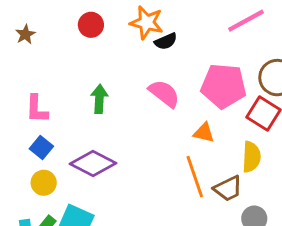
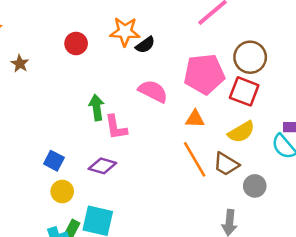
pink L-shape: (37, 109) -> (116, 127), moved
yellow semicircle: (251, 157) -> (241, 132), turned 68
purple diamond: (93, 164) -> (102, 166), size x0.7
brown trapezoid: (228, 189) -> (226, 164), turned 68

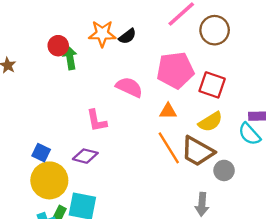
black semicircle: (145, 45) -> (127, 36), moved
brown circle: (250, 57) -> (215, 30), moved
green arrow: (97, 107) -> (70, 58), moved
brown trapezoid: (226, 164) -> (198, 151), size x1.4
yellow circle: (62, 191) -> (49, 180), size x1.8

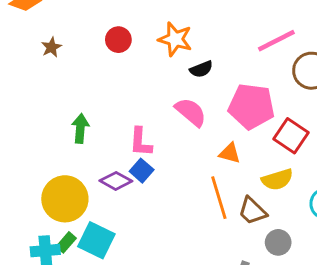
black semicircle: (127, 36) -> (201, 69), moved
green arrow: (70, 58) -> (80, 128), moved
brown trapezoid: (198, 151) -> (252, 211), size x0.7
blue square: (41, 153) -> (142, 171), moved

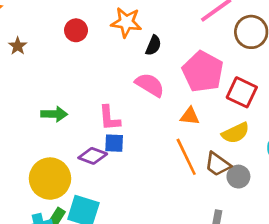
black semicircle: (201, 69) -> (153, 45), turned -36
pink pentagon: (251, 106) -> (203, 72), turned 30
green arrow: (80, 128) -> (54, 114), turned 95
blue square: (142, 171) -> (114, 143), turned -30
gray circle: (278, 242) -> (238, 177), moved

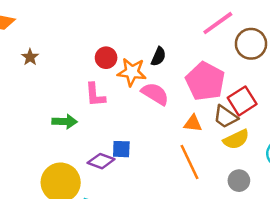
orange star: (126, 22) -> (132, 72), moved
red circle: (76, 30) -> (106, 58), moved
red square: (242, 92) -> (242, 101), turned 32
pink L-shape: (109, 118) -> (95, 95), moved
brown trapezoid: (218, 164) -> (226, 117), moved

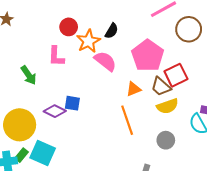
orange star: (132, 72) -> (88, 41), turned 30
green arrow: (65, 122) -> (29, 75), turned 48
orange triangle: (193, 123) -> (134, 89), turned -35

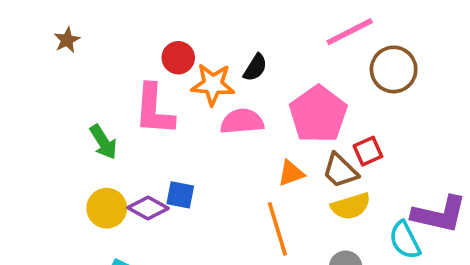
orange star: (88, 41) -> (213, 84), turned 30
pink L-shape: (56, 56) -> (154, 110), size x1.4
pink semicircle: (105, 61) -> (242, 121), turned -45
red square: (176, 75) -> (368, 151), size x0.7
yellow circle: (20, 125) -> (107, 208), moved, size x0.7

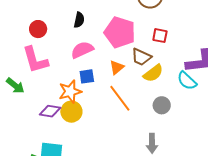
orange star: (213, 84) -> (70, 92), moved
red square: (368, 151) -> (160, 36), moved, turned -35
blue square: (180, 195) -> (87, 76), moved
yellow circle: (107, 208) -> (71, 112), moved

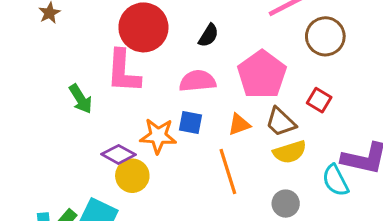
red circle: (38, 29) -> (143, 27), size x1.8
yellow circle: (71, 112) -> (132, 176), moved

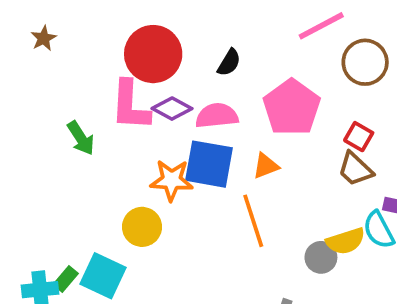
blue square: (190, 122) -> (209, 164), size x1.8
brown trapezoid: (281, 122) -> (355, 169), moved
yellow semicircle: (290, 152) -> (346, 241), moved
purple diamond: (119, 154) -> (172, 109), moved

